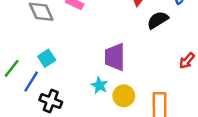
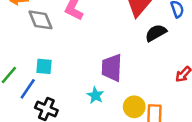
cyan square: (47, 58) -> (44, 66), turned 36
yellow circle: (124, 96) -> (134, 107), moved

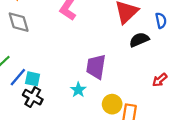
gray diamond: (40, 20) -> (19, 22), moved
cyan square: (44, 66) -> (33, 79), moved

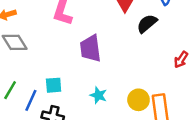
purple trapezoid: (96, 67) -> (90, 48), moved
cyan square: (33, 79) -> (54, 85), moved

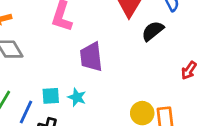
cyan star: (98, 95) -> (77, 97), moved

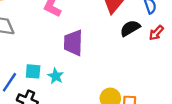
red arrow: (189, 70) -> (156, 33), moved

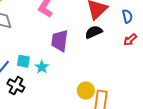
black semicircle: (130, 28) -> (94, 32), moved

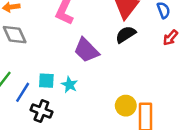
purple trapezoid: (60, 41) -> (86, 50), turned -45

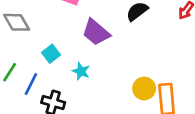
cyan square: (46, 81) -> (51, 54), moved, turned -35

